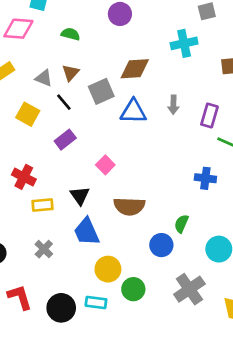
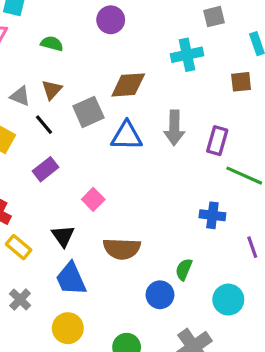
gray arrow: (173, 105) -> (174, 128), size x1.5
yellow rectangle: (42, 205) -> (19, 247), turned 45
yellow circle: (108, 269) -> (68, 328), moved

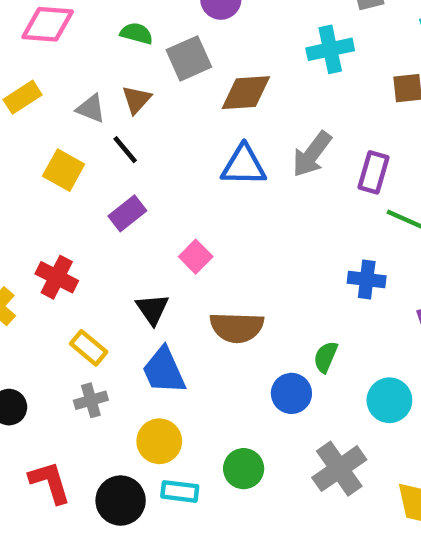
gray square: (88, 112) -> (189, 58), moved
gray arrow: (174, 128) -> (312, 154), turned 36
yellow rectangle: (19, 247) -> (89, 348), moved
gray cross: (20, 300) -> (91, 400), turned 30

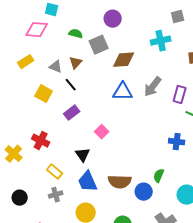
brown semicircle: (237, 327) -> (120, 182), moved

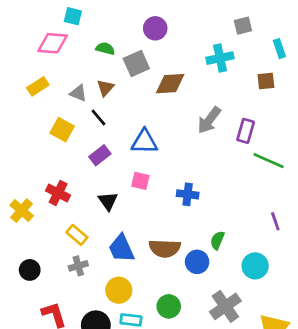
blue triangle: (123, 92) -> (144, 142), moved
pink square: (102, 132) -> (140, 181), turned -32
blue cross: (177, 142) -> (188, 194), moved
black triangle: (83, 155) -> (108, 201), moved

